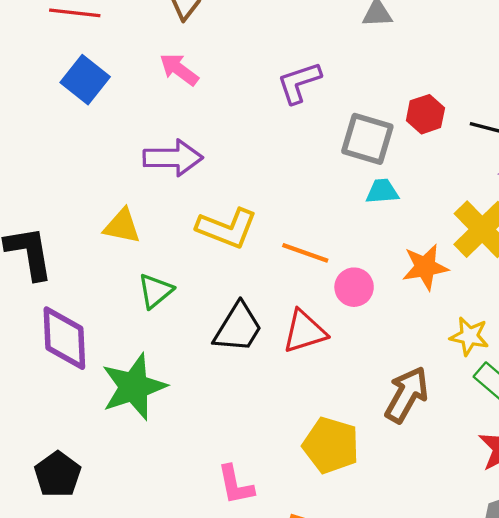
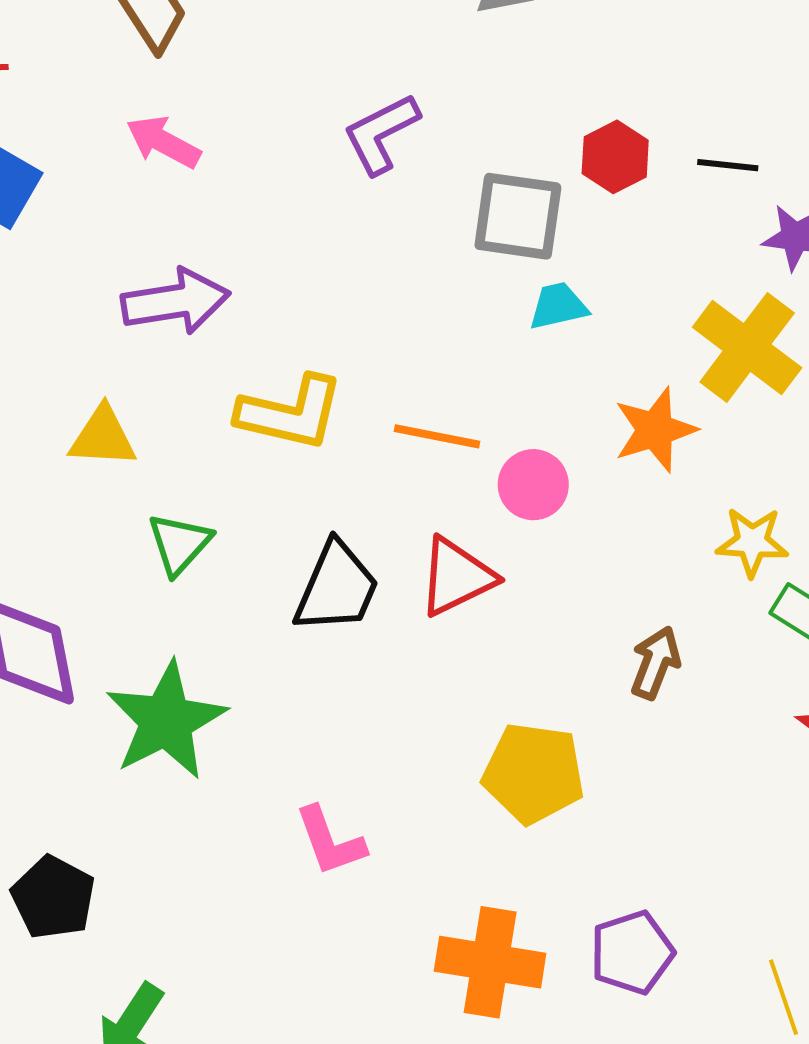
brown arrow: (407, 395) -> (655, 663), size x0.7
pink L-shape: (236, 485) -> (330, 841), moved

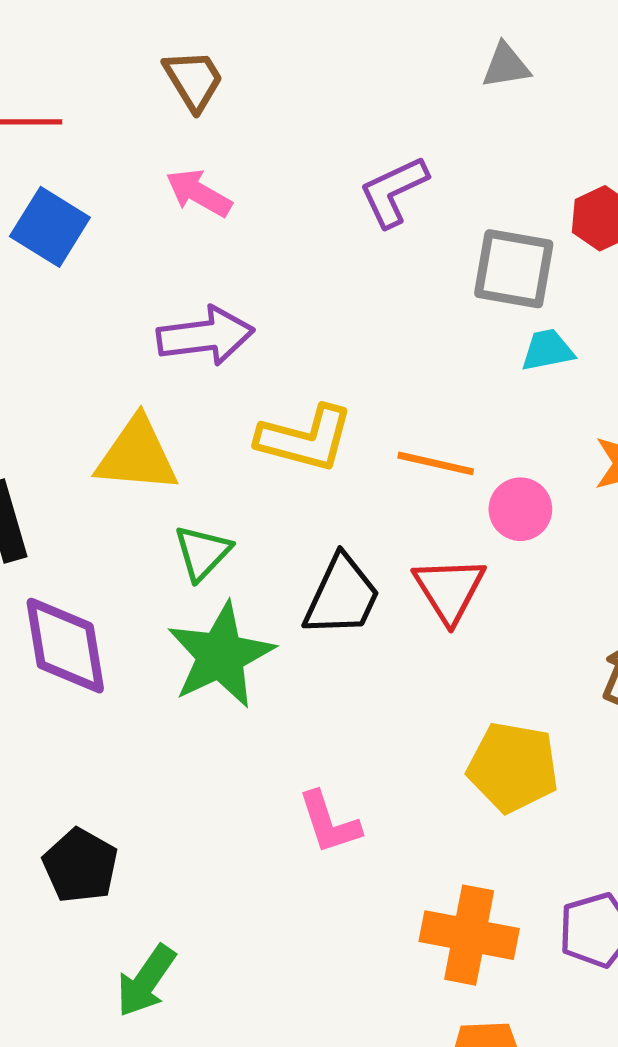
yellow triangle: (103, 437) -> (137, 455), size x1.4
red triangle: (457, 577) -> (449, 590), turned -38
green star: (166, 721) -> (221, 655), moved

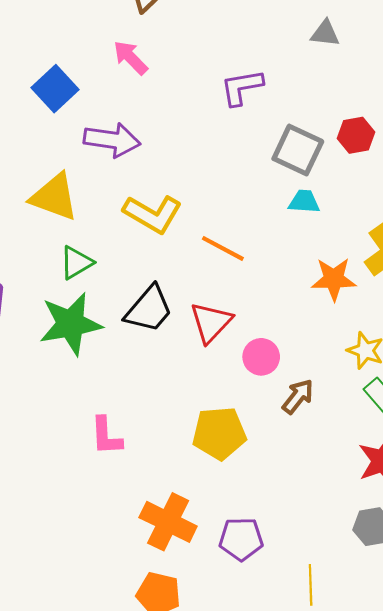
blue square: (50, 227) -> (55, 89), moved
pink circle: (520, 509) -> (261, 357), moved
yellow pentagon: (513, 767) -> (219, 433), turned -30

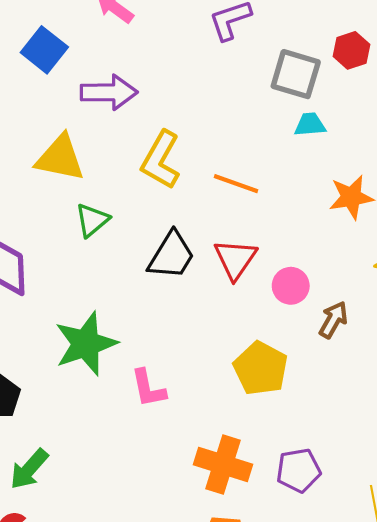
yellow L-shape: (153, 214) -> (161, 160), turned 98
green star: (71, 324) -> (86, 344), moved
yellow pentagon: (219, 433) -> (261, 368), turned -30

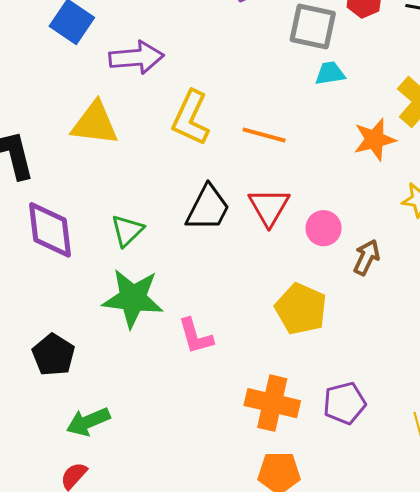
green triangle: (92, 220) -> (127, 231), moved
green star: (86, 344) -> (133, 298), turned 30
green arrow: (29, 469) -> (88, 422), turned 30

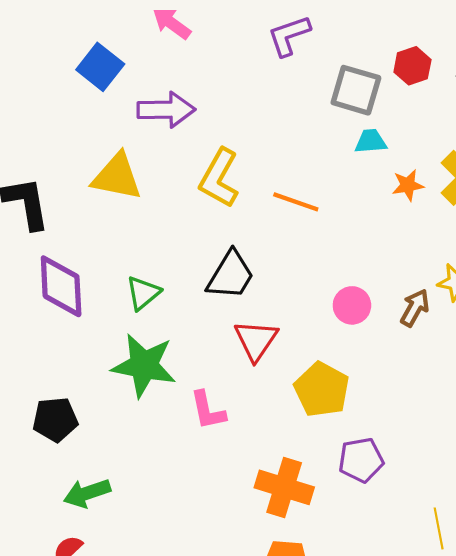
orange star: (375, 140) -> (408, 185), moved, size x0.7
red triangle: (269, 207) -> (256, 340), moved
brown arrow: (367, 257) -> (415, 308), moved
black pentagon: (53, 355) -> (55, 419), turned 30
purple pentagon: (344, 403) -> (361, 460), moved

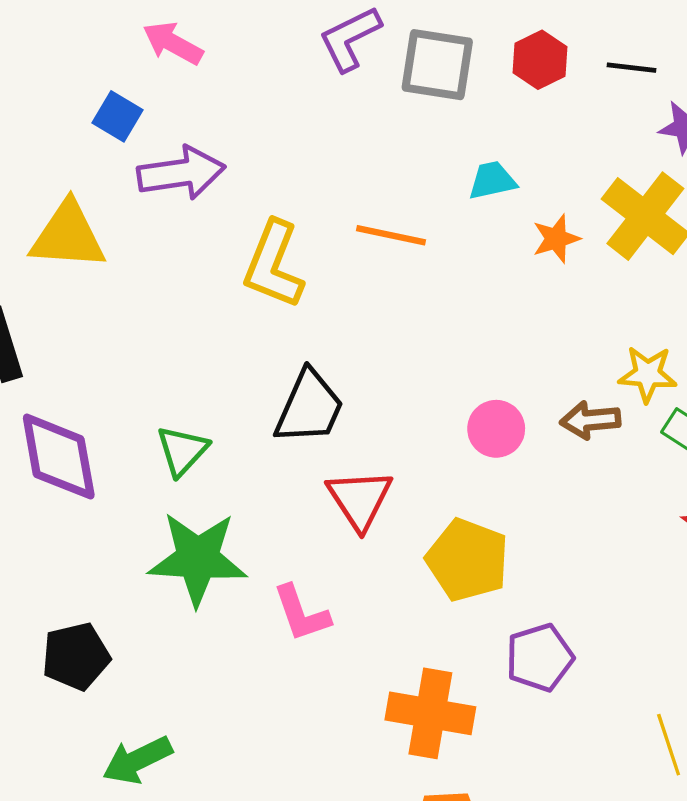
blue square: (100, 67) -> (117, 116), moved, size x0.7
gray square: (356, 90) -> (437, 65), moved
yellow triangle: (117, 177) -> (68, 236), moved
orange line: (296, 202) -> (391, 235), moved
brown arrow: (415, 308) -> (590, 420), turned -117

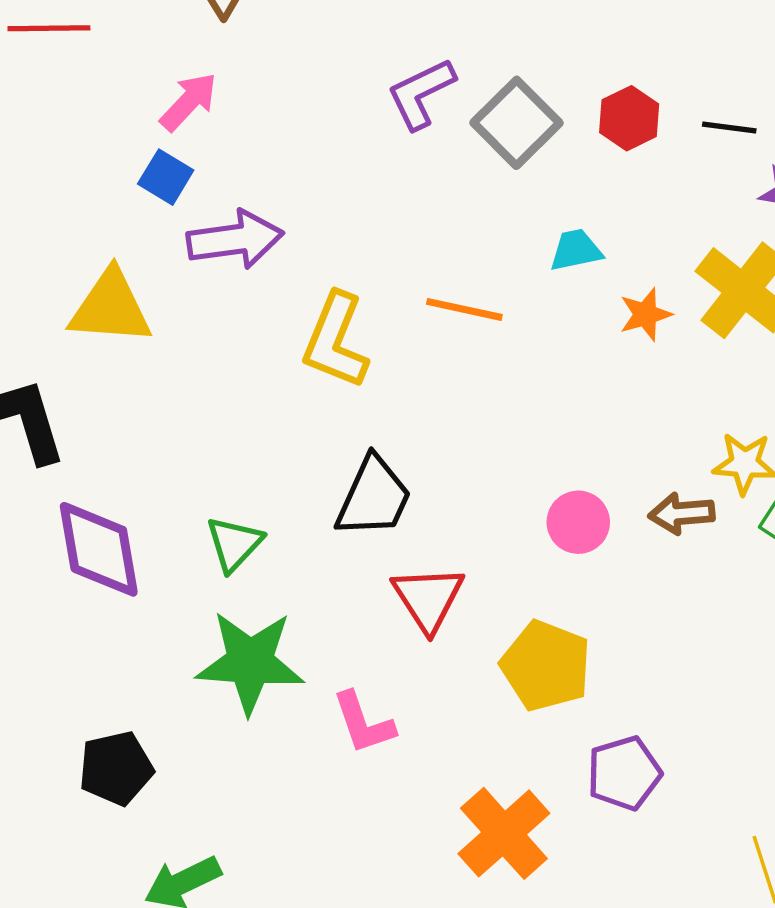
pink arrow: (173, 43) -> (189, 102), moved, turned 104
gray square: (437, 65) -> (516, 123), turned 36
orange cross: (430, 713) -> (504, 833), turned 38

